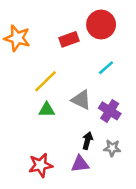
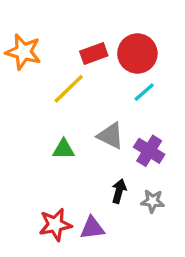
red circle: (101, 25) -> (137, 54), moved
yellow line: (46, 81) -> (69, 89), moved
purple triangle: (80, 164) -> (92, 228), moved

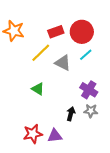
gray triangle: (111, 136) -> (63, 63), moved
green triangle: (64, 149) -> (38, 89), turned 32
gray star: (153, 201) -> (91, 111), moved

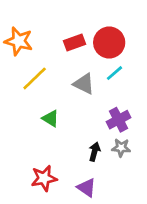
yellow line: (41, 53) -> (35, 78), moved
purple cross: (89, 90) -> (118, 120), turned 30
purple triangle: (55, 136) -> (87, 188), moved, turned 42

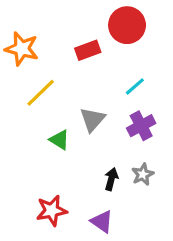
red circle: (109, 42) -> (127, 25), moved
gray triangle: (84, 84) -> (92, 119), moved, turned 45
purple cross: (118, 120) -> (141, 126), moved
gray star: (121, 148) -> (143, 174), turned -30

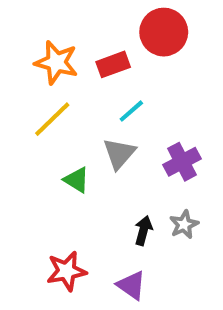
orange star: (22, 49) -> (56, 62), moved
cyan line: (135, 86) -> (131, 111), moved

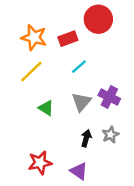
gray triangle: (119, 154) -> (81, 102), moved
purple cross: (182, 162) -> (109, 97), turned -35

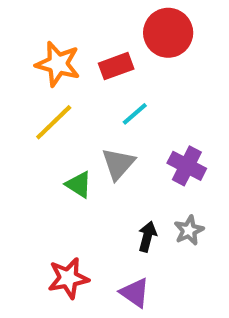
gray triangle: (81, 102) -> (118, 164), moved

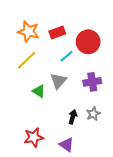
red circle: (168, 33) -> (88, 42), moved
purple cross: (187, 166) -> (92, 82), turned -36

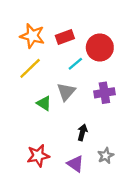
gray star: (93, 114) -> (106, 156), moved

